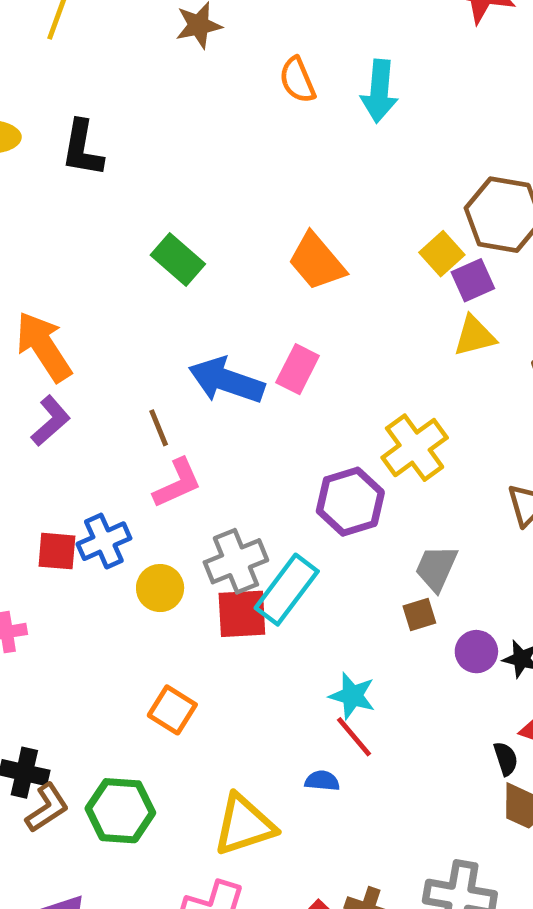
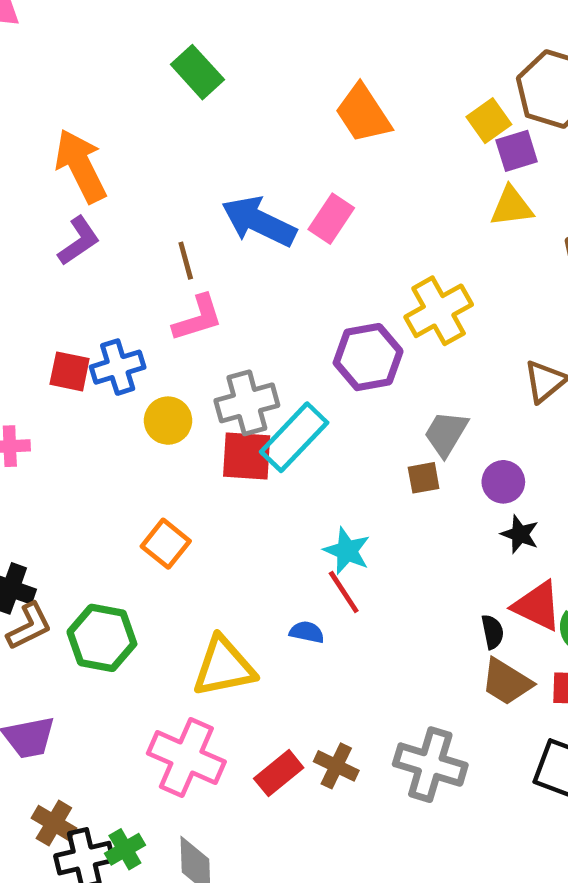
green rectangle: (178, 259) -> (197, 72), moved
purple circle: (476, 652) -> (503, 482), moved

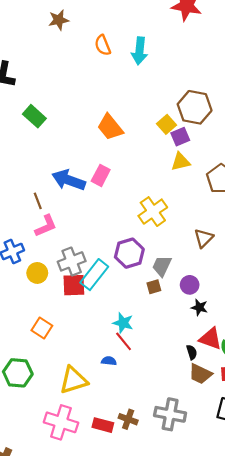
purple hexagon: (368, 357) -> (129, 253), moved
red rectangle: (279, 773) -> (103, 425), turned 60

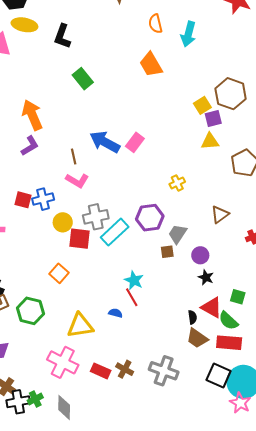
orange trapezoid: (110, 127) -> (151, 65), moved
yellow cross: (153, 212) -> (177, 183), size x0.6
pink L-shape: (46, 226) -> (77, 181), turned 45
red square: (74, 285) -> (79, 239), moved

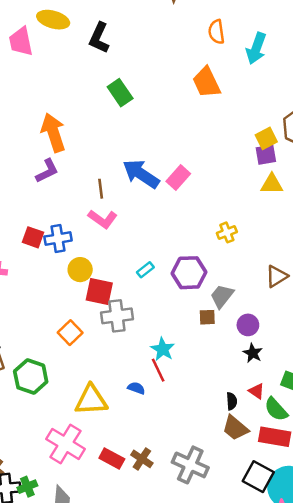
purple square: (213, 118) -> (266, 155), moved
gray cross: (96, 217) -> (117, 316), moved
cyan rectangle: (115, 232) -> (145, 270), moved, size x0.5
red triangle: (212, 307) -> (257, 391), size x0.6

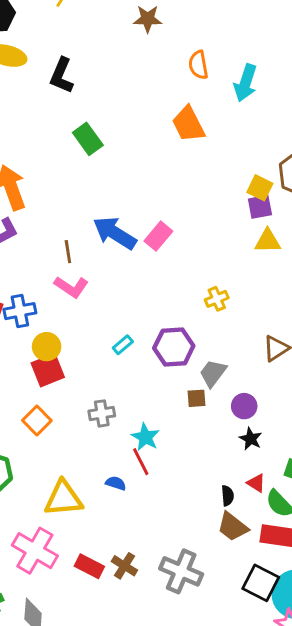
yellow square: (266, 138) -> (260, 188), turned -35
red square: (99, 292) -> (48, 370), moved, turned -32
gray cross: (117, 316) -> (102, 413), moved, size x0.7

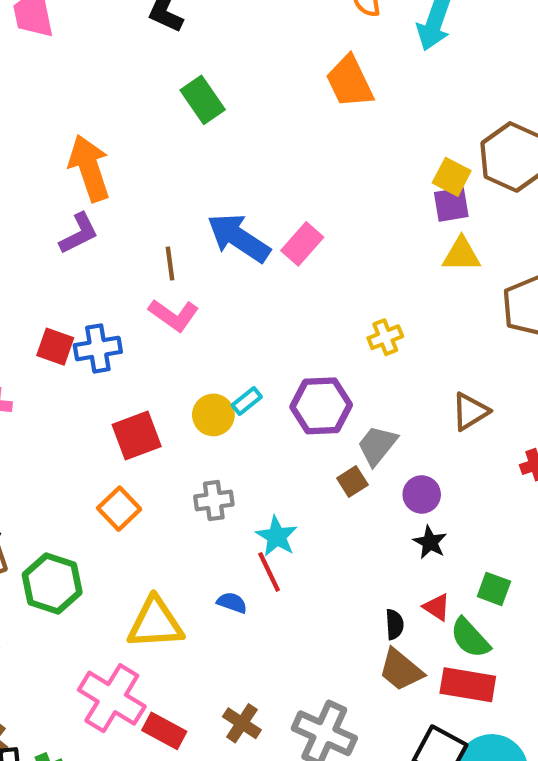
yellow circle: (47, 347) -> (213, 415), moved
brown square: (196, 398) -> (352, 482), turned -30
red rectangle: (89, 566) -> (164, 731), moved

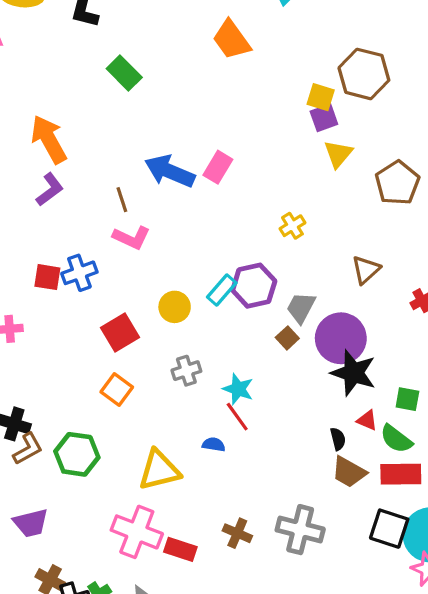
yellow triangle: (461, 255) -> (338, 154), turned -40
cyan rectangle: (247, 401) -> (222, 290), moved, size x1.4
purple circle: (422, 494) -> (341, 338), size x1.8
black star: (430, 542) -> (353, 373), size x1.8

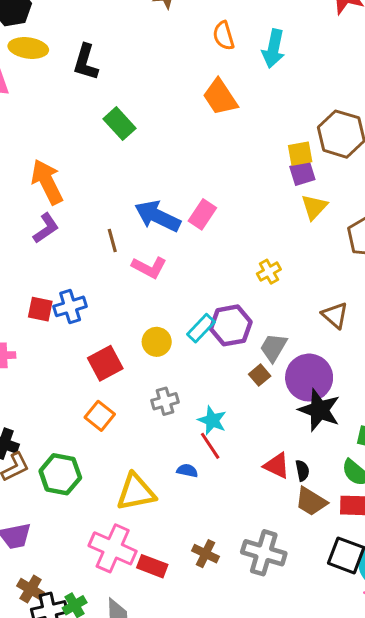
yellow square: (321, 97) -> (300, 154), turned -30
pink L-shape: (132, 238) -> (149, 267), moved
brown triangle: (366, 270) -> (335, 315), turned -40
red triangle: (367, 420) -> (277, 466), moved, size x1.4

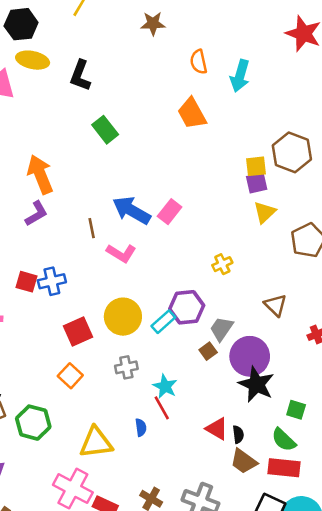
cyan rectangle: (201, 328) -> (163, 322), moved
yellow circle: (157, 342) -> (123, 317), size x1.5
blue semicircle: (187, 471) -> (141, 427), turned 66

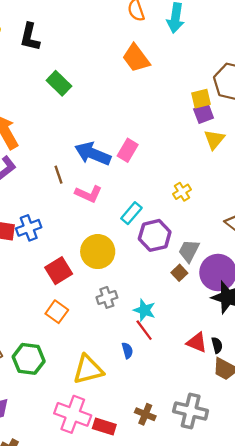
cyan rectangle: (163, 322) -> (131, 213), moved

